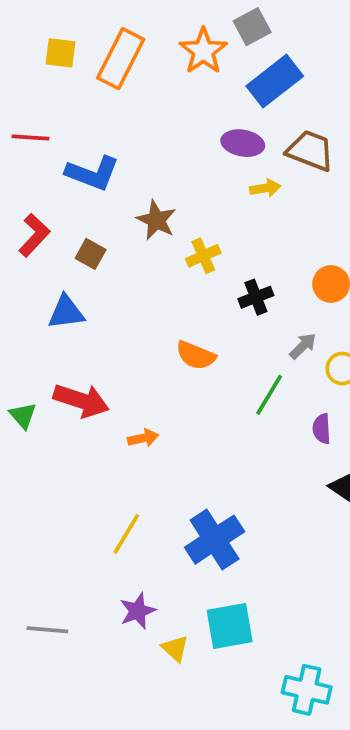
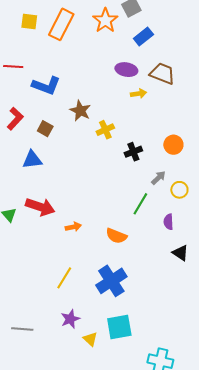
blue rectangle: (275, 81) -> (143, 36), size x0.7
orange semicircle: (196, 355) -> (116, 236), moved

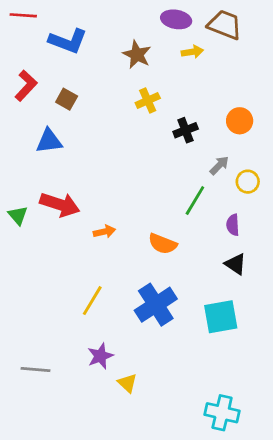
brown star: (80, 111) -> (137, 55), moved
black triangle: (180, 253) -> (236, 264), moved
cyan square: (119, 327) -> (221, 317), moved

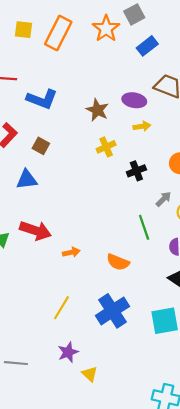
purple ellipse: (176, 19) -> (134, 100), moved
yellow arrow: (192, 52) -> (142, 126), moved
green line: (195, 201) -> (144, 227), turned -50

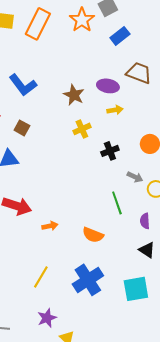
blue L-shape: (42, 99) -> (23, 85), turned 32
gray arrow: (164, 199) -> (135, 177), turned 70

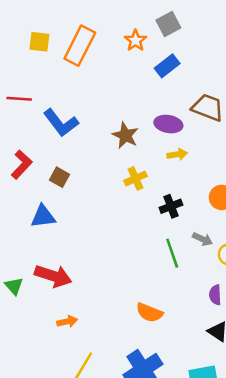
orange star: (82, 20) -> (135, 40), size x0.7
blue rectangle: (120, 36) -> (167, 66), moved
green line: (117, 203) -> (172, 253), moved
orange arrow: (50, 226) -> (67, 321), moved

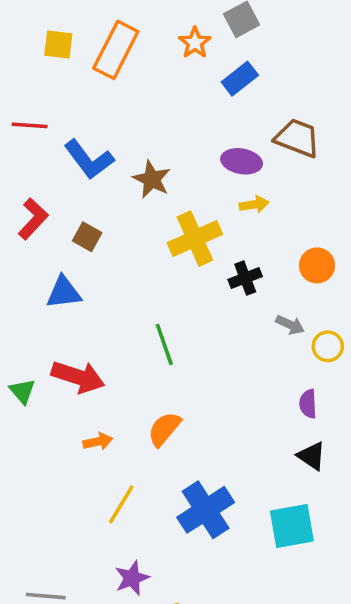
brown star: (125, 135) -> (152, 179), moved
yellow cross: (135, 178) -> (195, 239), size x1.6
green line: (172, 253) -> (164, 345), moved
orange semicircle: (149, 313) -> (164, 429), moved, turned 108

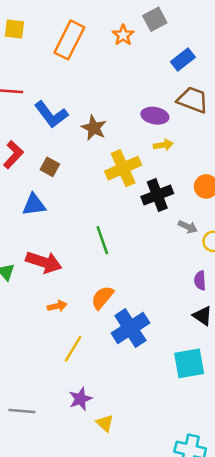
yellow square: (58, 45) -> (14, 29), moved
blue rectangle: (240, 79) -> (183, 60), moved
black cross: (245, 278) -> (157, 195), size x1.4
blue cross: (206, 510) -> (130, 328), moved

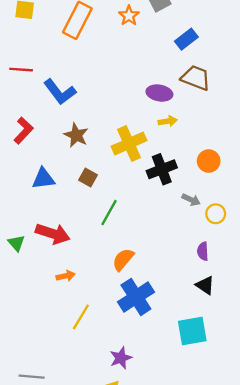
brown star: (94, 128) -> (76, 135), moved
brown square: (50, 167) -> (88, 177), moved
green line: (102, 240) -> (109, 213), turned 48
orange semicircle: (102, 298) -> (123, 259), moved
purple star: (80, 399) -> (121, 358), moved

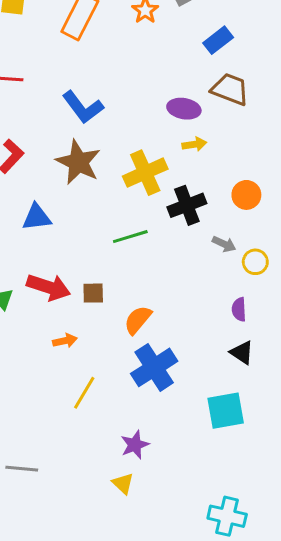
blue L-shape: (60, 92) -> (83, 107), moved
brown star: (76, 135) -> (78, 162), size x1.4
brown square: (88, 177) -> (93, 293), moved, turned -30
green line: (109, 213) -> (130, 237), moved, turned 44

